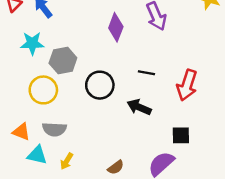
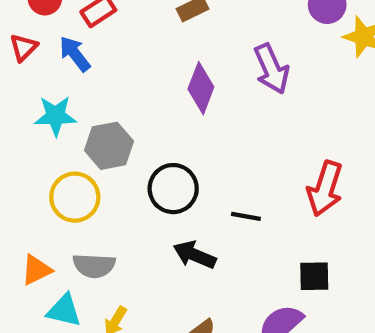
black line: (146, 73) -> (246, 216), moved
black arrow: (139, 107) -> (195, 255), moved
orange triangle: (21, 132) -> (36, 270), turned -48

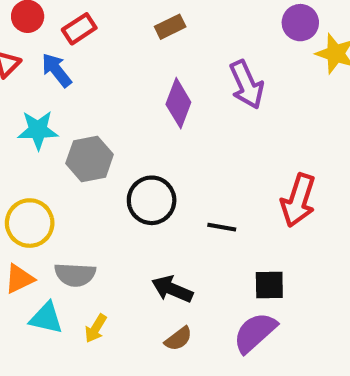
yellow circle: (75, 197) -> (30, 223), moved
black arrow: (195, 255) -> (172, 289), moved
black square: (314, 276) -> (269, 285), moved

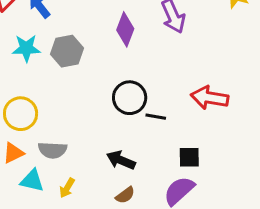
gray hexagon: (90, 159) -> (67, 51), moved
black circle: (152, 200) -> (130, 98), moved
red arrow: (298, 200) -> (210, 98), turned 81

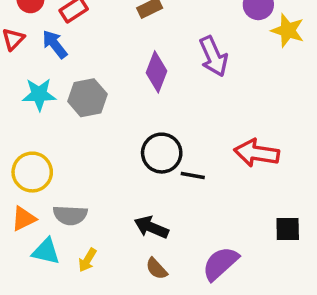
black square: (189, 157) -> (288, 229), moved
brown semicircle: (125, 195) -> (156, 269), turned 84

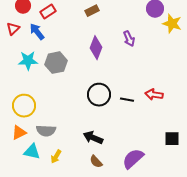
purple arrow: (213, 56) -> (129, 39), size x0.7
red arrow: (257, 153) -> (154, 95), size x0.7
black line: (193, 175) -> (127, 100), moved

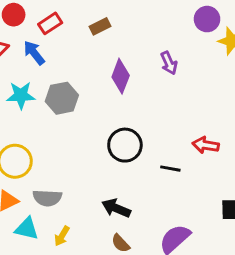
brown rectangle: (92, 11) -> (100, 26), moved
black line: (127, 100) -> (170, 169), moved

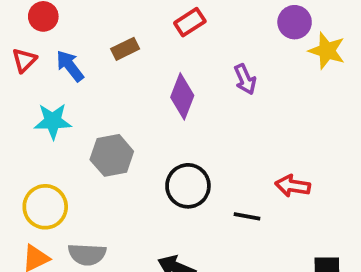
red rectangle: (50, 23) -> (190, 22), moved
brown rectangle: (100, 26) -> (125, 49), moved
gray hexagon: (62, 98) -> (112, 155), moved

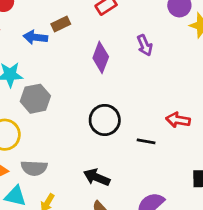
blue arrow: (70, 66) -> (35, 37), moved, turned -45
gray hexagon: (112, 155) -> (35, 99), moved

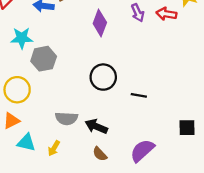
red arrow: (178, 120) -> (166, 14), moved
gray semicircle: (34, 168) -> (66, 118), moved

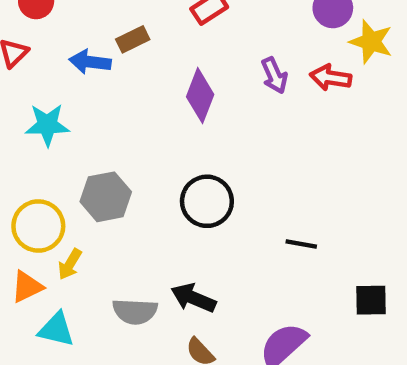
gray hexagon: (44, 59) -> (106, 197), moved
black line: (139, 95) -> (301, 244), moved
gray semicircle: (66, 118) -> (135, 311), moved
yellow arrow: (54, 148) -> (70, 264), moved

